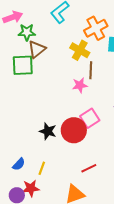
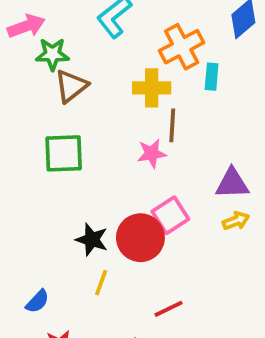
yellow cross: (80, 50) -> (152, 88), turned -30
green square: (23, 65) -> (64, 153), moved
yellow line: (42, 168) -> (101, 283), moved

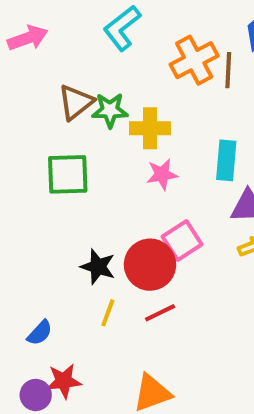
green star: (52, 54) -> (110, 110), moved
cyan rectangle: (212, 77) -> (226, 160), moved, size x1.4
yellow cross: (152, 88) -> (150, 128), moved
brown line: (172, 125) -> (228, 70), moved
red line: (169, 309) -> (160, 313), moved

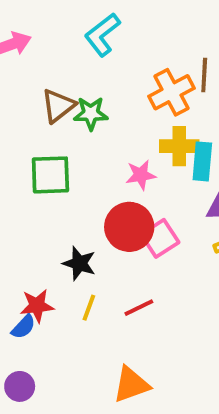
orange cross: (194, 60) -> (172, 92), moved
yellow cross: (150, 128) -> (179, 146), moved
red circle: (150, 265) -> (129, 227), moved
red star: (64, 381) -> (37, 306), moved

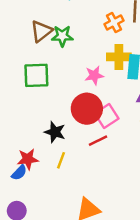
orange cross: (172, 92) -> (114, 22), size x0.7
red line: (139, 308) -> (98, 141), moved

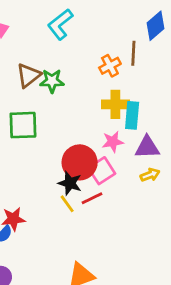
pink star: (94, 75) -> (113, 142), moved
black star: (55, 132) -> (70, 183), moved
yellow line: (61, 160) -> (67, 204), moved, turned -56

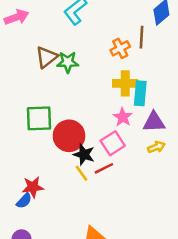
green square: (23, 125) -> (39, 118), moved
pink star: (113, 142) -> (123, 117), turned -30
red circle: (80, 162) -> (69, 136), moved

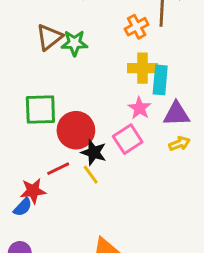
red line: (104, 168) -> (58, 169), moved

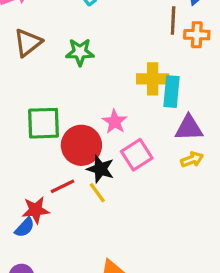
orange cross: (137, 27) -> (197, 35), moved, turned 30
brown triangle: (49, 37) -> (28, 43), moved
pink star: (140, 108) -> (115, 122), moved

